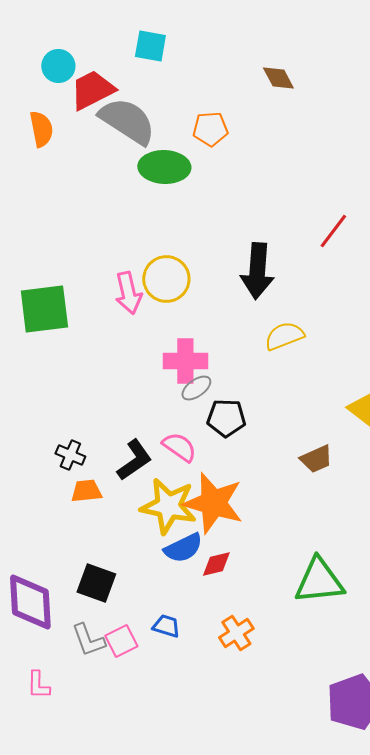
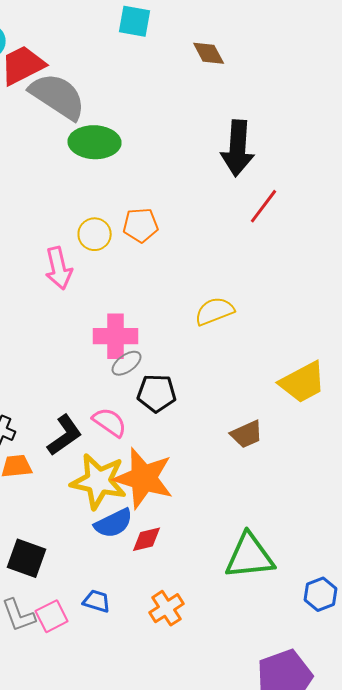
cyan square: (150, 46) -> (135, 21), moved
orange pentagon: (210, 129) -> (141, 225), moved
black arrow: (257, 271) -> (238, 148), moved
yellow circle: (166, 279) -> (95, 234), moved, size x0.7

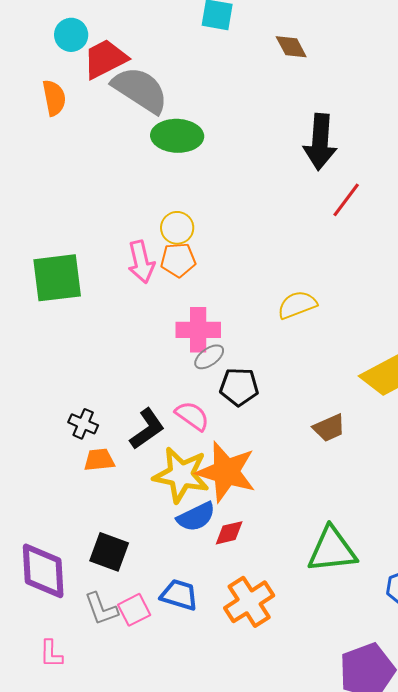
orange pentagon: (141, 225) -> (178, 260), moved
blue trapezoid: (97, 601) -> (179, 595), size x1.4
orange cross: (167, 608) -> (249, 602), size x1.4

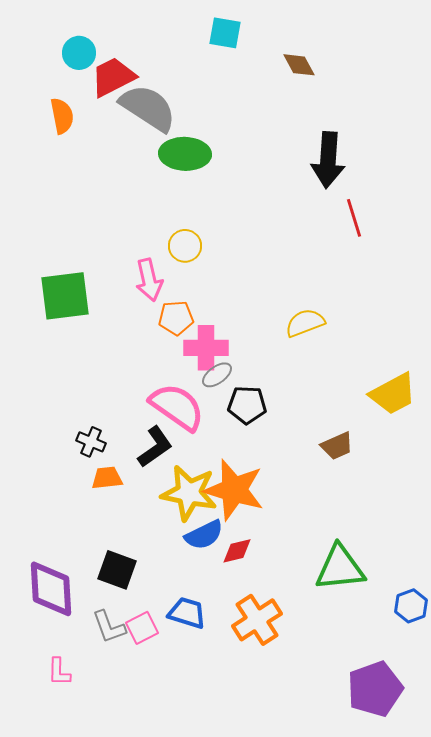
red line: (346, 200) -> (354, 218), turned -54
orange pentagon: (178, 260) -> (176, 318), moved
pink semicircle: (192, 416) -> (177, 407), moved, size x1.6

